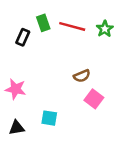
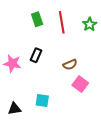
red line: (72, 26) -> (62, 22), turned 65
black rectangle: (23, 37) -> (36, 55), moved
pink star: (16, 89) -> (12, 63), moved

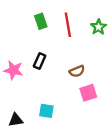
pink square: (80, 84) -> (88, 93), turned 35

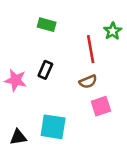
green rectangle: (41, 21) -> (47, 25), turned -56
red line: (68, 25) -> (91, 49), moved
cyan square: (46, 111) -> (53, 127), size x1.5

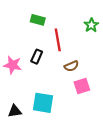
red line: (91, 49) -> (58, 40), moved

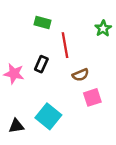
cyan square: (43, 103) -> (48, 116), turned 30

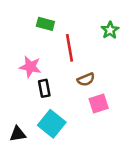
black rectangle: (41, 64) -> (44, 88), moved, turned -35
pink star: (14, 74) -> (30, 67), moved

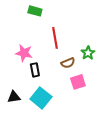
green rectangle: (45, 24) -> (35, 11), moved
green star: (110, 30) -> (88, 53), moved
black triangle: (18, 134) -> (14, 97), moved

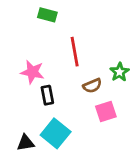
black triangle: (14, 97) -> (26, 143), moved

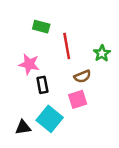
green rectangle: (47, 15) -> (41, 27), moved
green star: (120, 72) -> (102, 53), moved
pink square: (106, 112) -> (78, 99), moved

